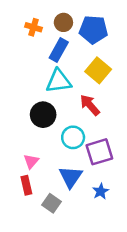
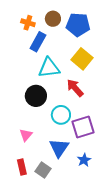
blue rectangle: (59, 50) -> (38, 42), moved
red rectangle: (26, 185) -> (22, 167), moved

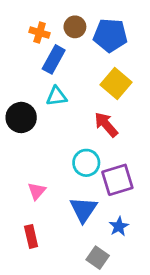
cyan triangle: (49, 68) -> (57, 96), moved, size x0.7
black circle: (36, 96) -> (21, 117), moved
gray square: (43, 170) -> (98, 258), moved

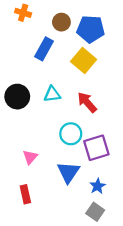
orange cross: (40, 33) -> (23, 13), moved
yellow square: (116, 83) -> (84, 60), moved
cyan triangle: (57, 96) -> (52, 94), moved
gray square: (98, 258) -> (95, 212), moved

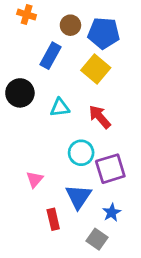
black circle: (17, 97) -> (20, 93), moved
red rectangle: (25, 194) -> (53, 219), moved
gray square: (95, 212) -> (97, 239), moved

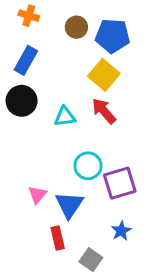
blue rectangle: (51, 56) -> (26, 60), moved
red arrow: (100, 117) -> (104, 111), moved
blue triangle: (78, 197) -> (69, 205), moved
gray square: (97, 239) -> (91, 260), moved

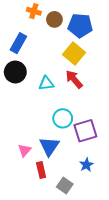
orange cross: (29, 16) -> (34, 11), moved
pink triangle: (37, 195) -> (25, 150), moved

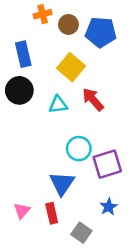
orange cross: (34, 11) -> (43, 14), turned -32
blue rectangle: (18, 43) -> (23, 54), turned -42
yellow square: (74, 53) -> (71, 67), moved
pink triangle: (25, 150) -> (22, 211), moved

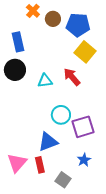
orange cross: (43, 14) -> (33, 11), turned -32
yellow square: (71, 67) -> (85, 52), moved
blue triangle: (62, 184) -> (48, 142), turned 35
pink triangle: (22, 211) -> (17, 163), size x1.5

